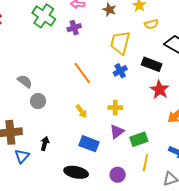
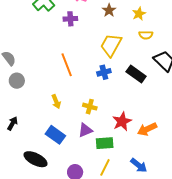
red star: (159, 90) -> (122, 121), moved

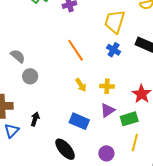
blue cross: (104, 72) -> (114, 50), turned -32
yellow arrow: (56, 102) -> (81, 85), moved
black ellipse: (36, 159) -> (65, 149), turned 35

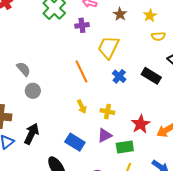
yellow trapezoid: (115, 22) -> (108, 47), moved
black arrow: (35, 119) -> (32, 134), size x1.5

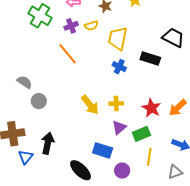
yellow semicircle: (158, 36) -> (91, 26), moved
yellow trapezoid: (108, 47) -> (118, 38), moved
orange line: (81, 71) -> (68, 54), moved
yellow arrow: (82, 107) -> (90, 105), size x1.5
blue rectangle: (75, 142) -> (103, 150), moved

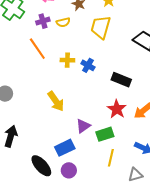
yellow trapezoid: (118, 38) -> (101, 27), moved
black rectangle: (150, 58) -> (121, 80), moved
yellow cross: (116, 104) -> (67, 60), moved
blue rectangle: (103, 150) -> (65, 148), turned -48
purple circle: (122, 171) -> (69, 170), moved

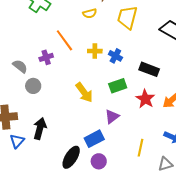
purple cross: (43, 21) -> (46, 57), moved
green rectangle: (105, 134) -> (118, 86), moved
black ellipse: (41, 166) -> (71, 157), turned 75

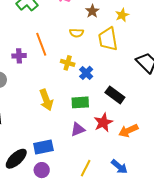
yellow semicircle: (90, 13) -> (77, 33), moved
yellow trapezoid: (127, 17) -> (108, 39), turned -40
purple triangle: (112, 117) -> (78, 129), moved

